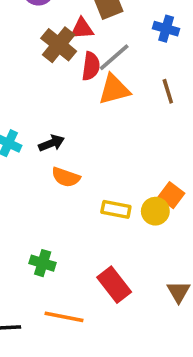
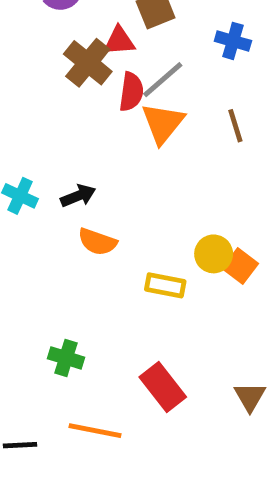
orange triangle: (114, 89) -> (163, 123), turned -36
yellow circle: (155, 211) -> (214, 254), moved

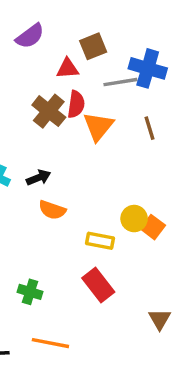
blue cross: (233, 41) -> (148, 68), size x1.5
brown cross: (88, 63) -> (49, 111), moved
gray line: (163, 80) -> (120, 82), moved, turned 32
red rectangle: (163, 387) -> (98, 285), moved

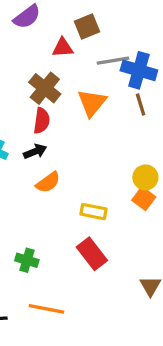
blue cross: (148, 68) -> (139, 70), moved
red semicircle: (76, 104) -> (42, 121), moved
orange semicircle: (52, 210) -> (48, 182), turned -55
yellow circle: (134, 219) -> (145, 177), moved

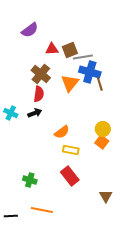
brown square: (87, 27) -> (70, 50), moved
blue cross: (139, 70) -> (90, 72), moved
orange semicircle: (48, 182) -> (62, 132), moved

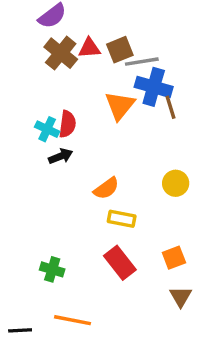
brown cross: (41, 74) -> (61, 53), moved
cyan cross: (11, 113) -> (47, 129), moved
orange square: (102, 142) -> (174, 258), moved, turned 32

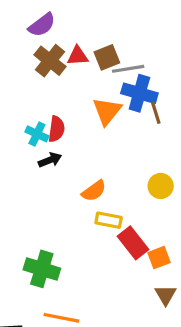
red rectangle: (120, 263) -> (133, 243), moved
green cross: (52, 269) -> (42, 269), size x1.5

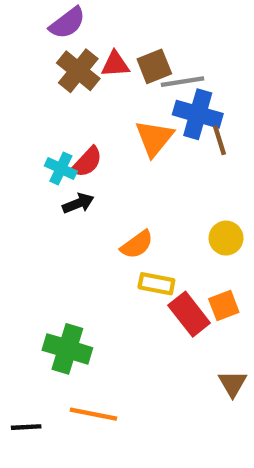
red semicircle: (56, 129) -> (87, 162), turned 35
orange square: (159, 258) -> (224, 305), moved

